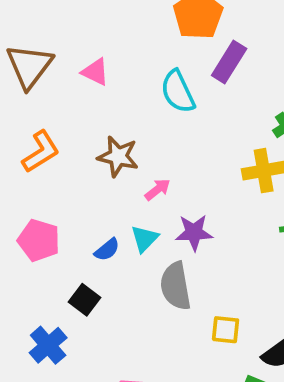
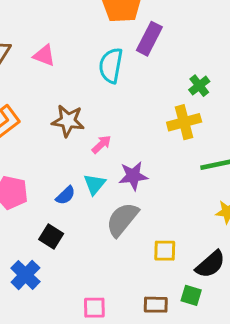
cyan semicircle: (178, 92) -> (111, 65), turned 40
gray semicircle: (176, 286) -> (122, 219), turned 54

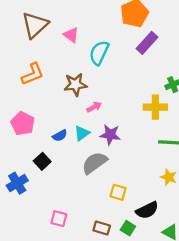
cyan semicircle: (111, 65) -> (99, 53), moved
brown star: (68, 121) -> (75, 85), turned -30

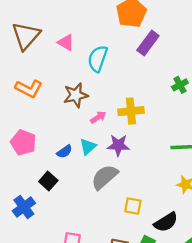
orange L-shape: (33, 74) -> (29, 89), turned 55
yellow cross: (155, 107) -> (131, 111), moved

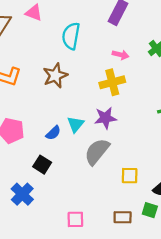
pink triangle: (66, 42) -> (34, 13), moved
pink arrow: (98, 117) -> (121, 55), moved, turned 56

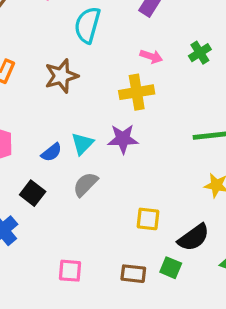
gray semicircle: (97, 152) -> (85, 184), moved, size x0.7

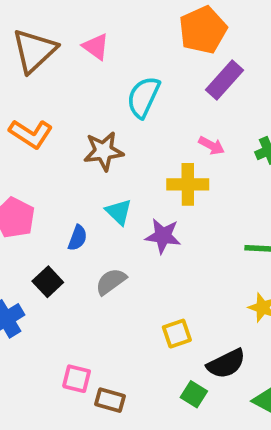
cyan triangle: (82, 144) -> (119, 212), moved, turned -40
blue semicircle: (51, 152) -> (78, 238), turned -40
yellow square: (148, 219) -> (177, 334), turned -35
brown rectangle: (133, 274) -> (110, 400), moved

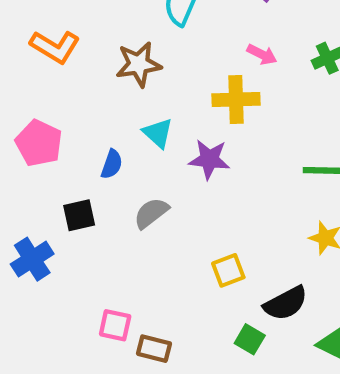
black square: (48, 282) -> (79, 215), turned 32

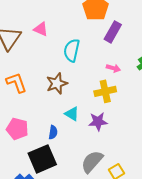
orange L-shape: (55, 47) -> (16, 83), turned -130
gray semicircle: (151, 213) -> (92, 162), moved, size x1.4
black square: (79, 215) -> (42, 159), size x1.8

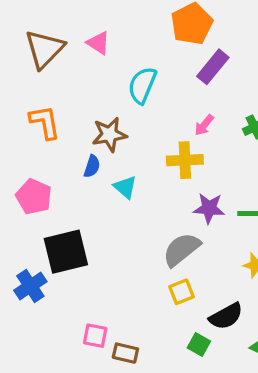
pink arrow: (113, 68) -> (204, 125), turned 104
purple star: (98, 122) -> (209, 208), moved
blue semicircle: (53, 132) -> (92, 166), moved
gray semicircle: (92, 162) -> (181, 249), moved

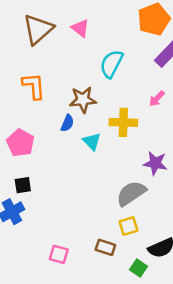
yellow cross: (185, 160) -> (123, 122), moved
black square: (66, 252) -> (23, 185), moved, size x0.5
brown rectangle: (125, 353) -> (105, 247), moved

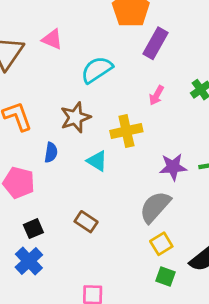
cyan semicircle: (111, 64) -> (97, 70), turned 44
blue semicircle: (67, 123) -> (51, 152), moved
brown rectangle: (105, 247) -> (86, 222), moved, turned 30
green square: (139, 268) -> (166, 277), moved

